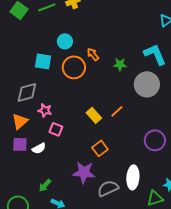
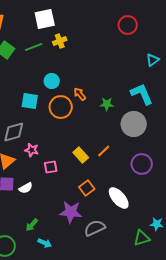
pink square: (56, 129) -> (51, 167), moved, turned -32
purple circle: (155, 140) -> (142, 164), moved
white ellipse: (133, 177) -> (119, 198), moved, turned -45

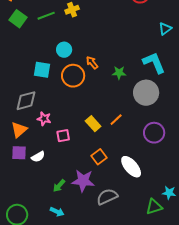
green arrow: (32, 225) -> (59, 186), moved

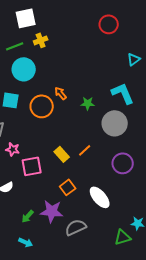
cyan circle: (64, 50) -> (24, 69), moved, size x1.5
pink square: (63, 136) -> (32, 166), size x1.5

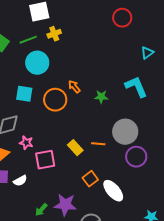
gray circle: (115, 123) -> (125, 132), moved
orange line: (85, 150) -> (98, 144), turned 48
orange square: (68, 187) -> (90, 179), moved

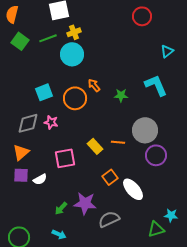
cyan circle: (37, 63) -> (72, 54), moved
cyan square: (24, 94) -> (44, 92), turned -30
pink star: (26, 143) -> (51, 122), moved

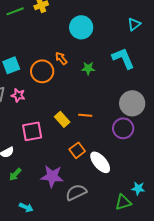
cyan circle: (72, 54) -> (81, 27), moved
gray circle: (145, 130) -> (132, 103), moved
green arrow: (61, 208) -> (15, 174), moved

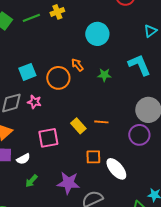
orange square: (77, 150) -> (93, 157), turned 35

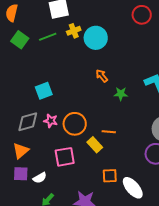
cyan circle: (97, 34) -> (96, 38), moved
orange arrow: (77, 65) -> (102, 76), moved
orange circle: (58, 78) -> (75, 124), moved
orange line: (101, 122) -> (109, 132), moved

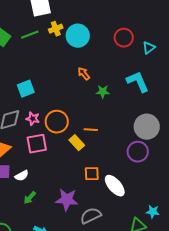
red circle: (142, 15) -> (124, 38), moved
pink square: (65, 157) -> (37, 144), moved

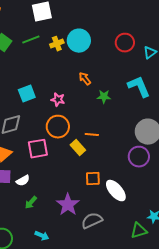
yellow cross: (56, 29) -> (57, 44), moved
pink star: (33, 119) -> (58, 100), moved
purple star: (67, 200) -> (68, 205), turned 30

